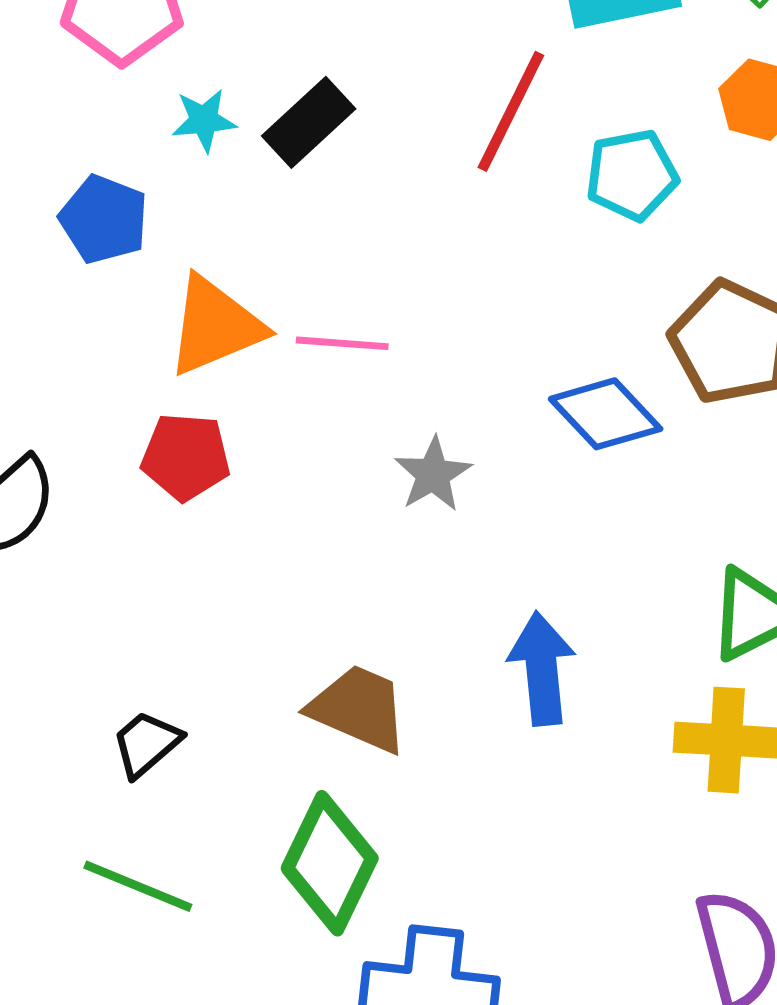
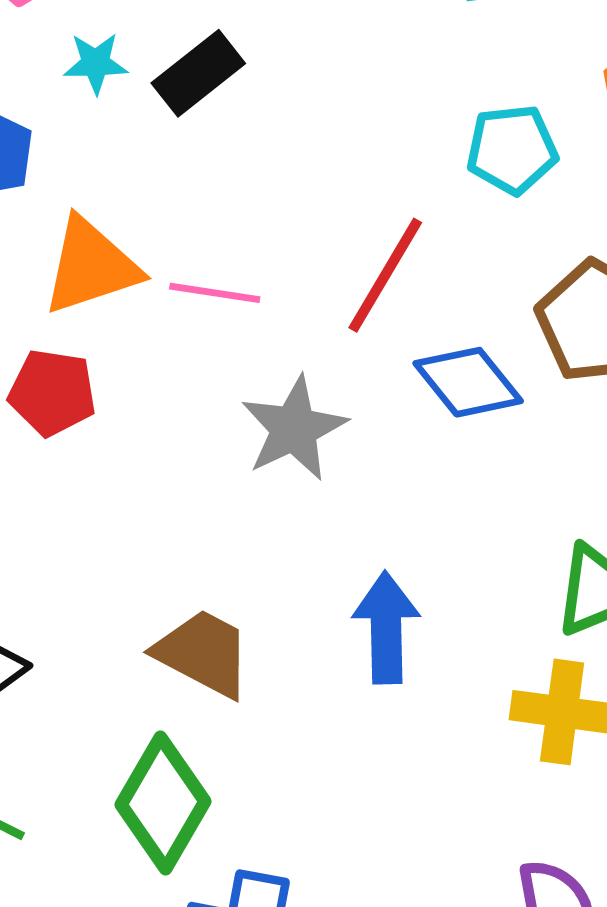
red line: (511, 111) -> (385, 275), moved
gray star: (433, 474) -> (294, 429), size x1.4

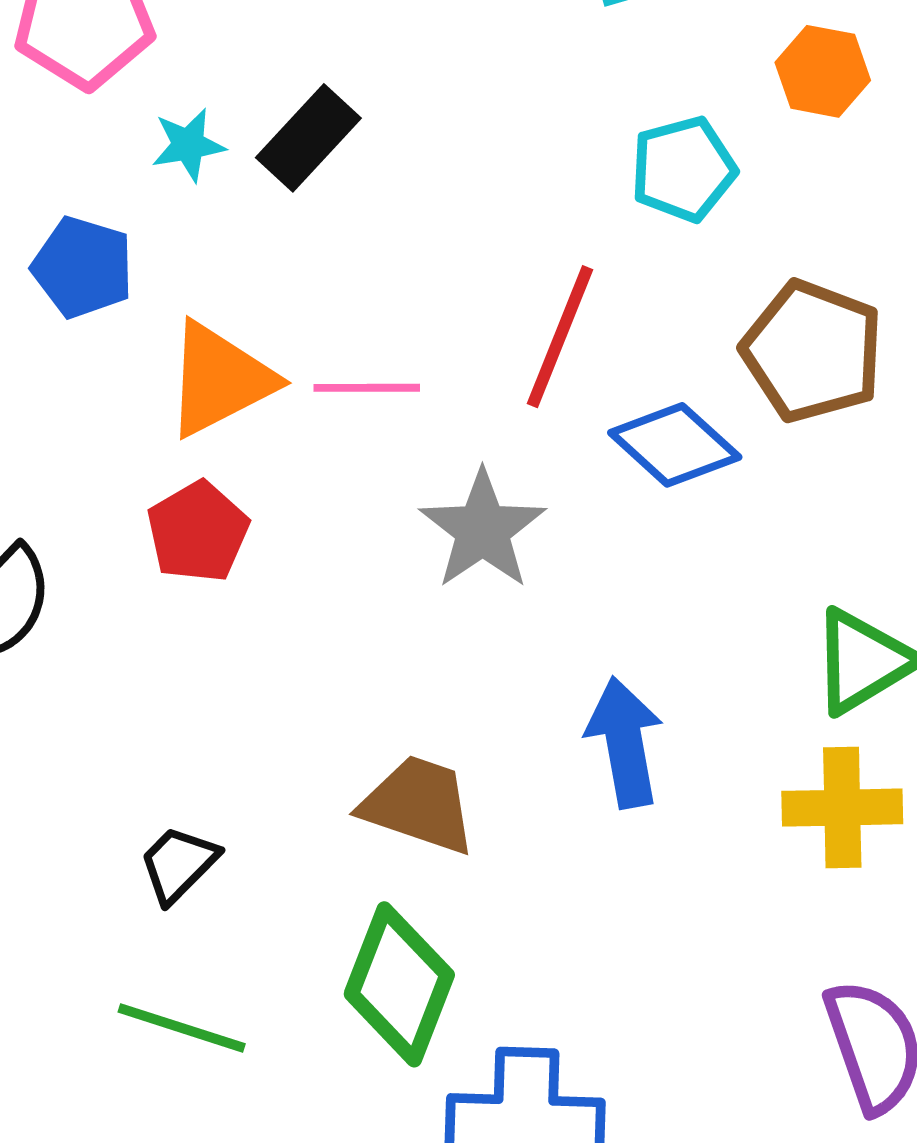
red pentagon: (52, 393) -> (198, 532), turned -30

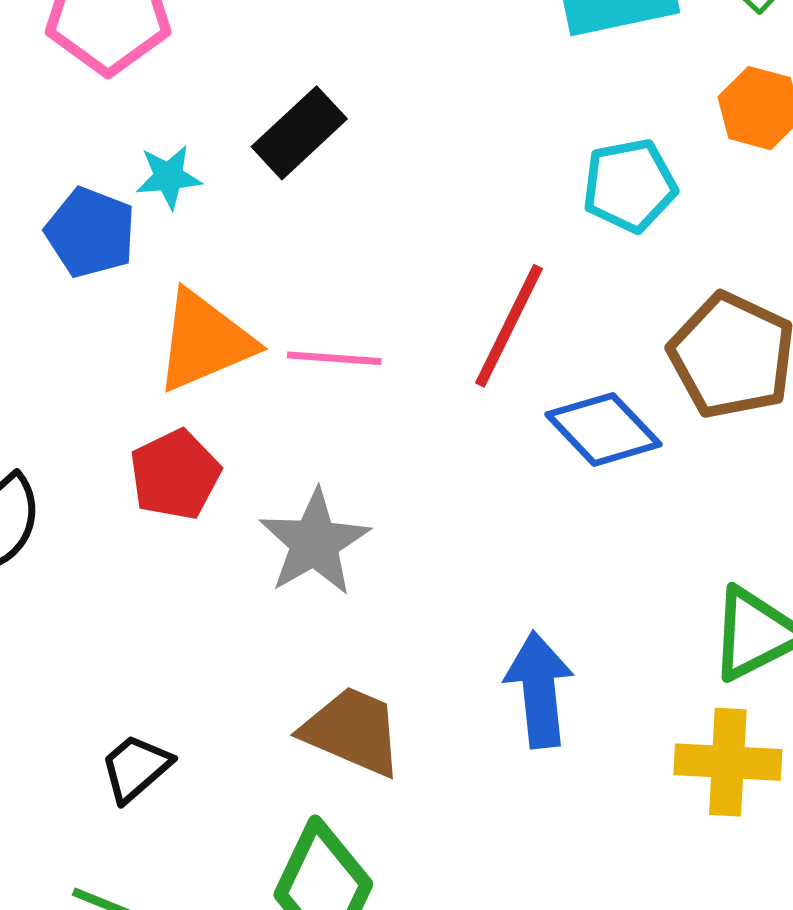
cyan star: (188, 145) -> (169, 177), moved
gray star: (483, 530) -> (314, 543), moved

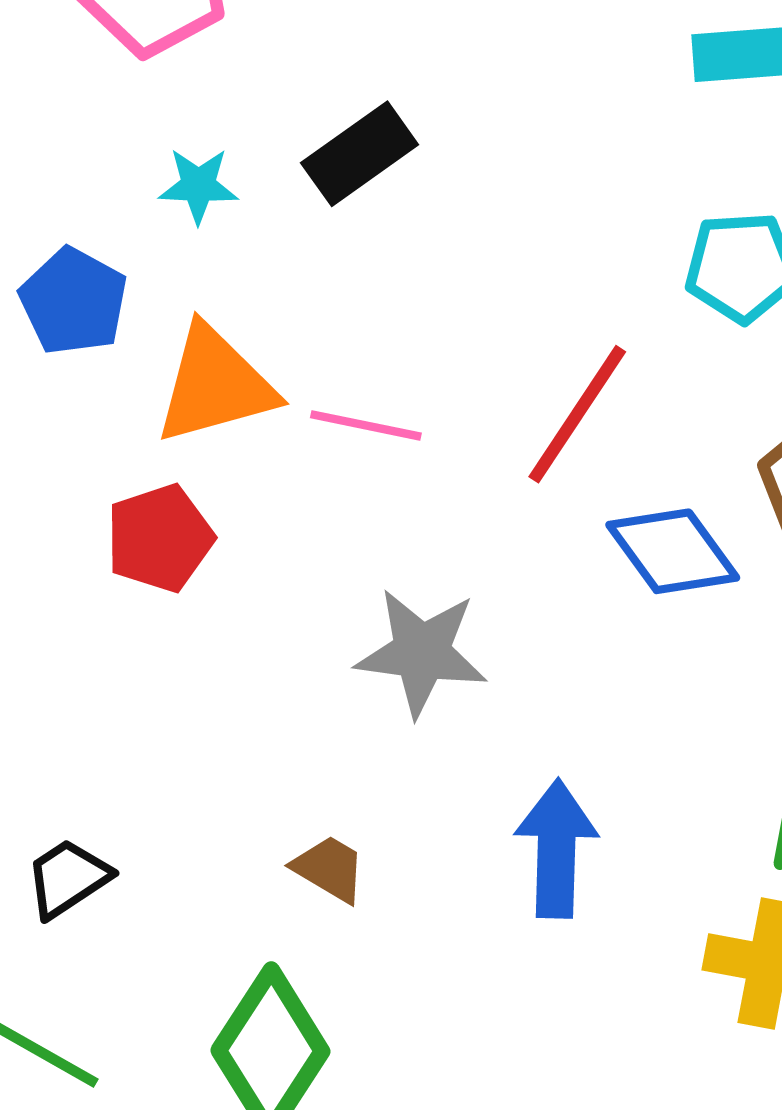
blue pentagon: (91, 232) -> (74, 301), moved
gray star: (314, 543) -> (422, 652), moved, turned 30
brown trapezoid: (352, 731) -> (329, 869), size x0.6

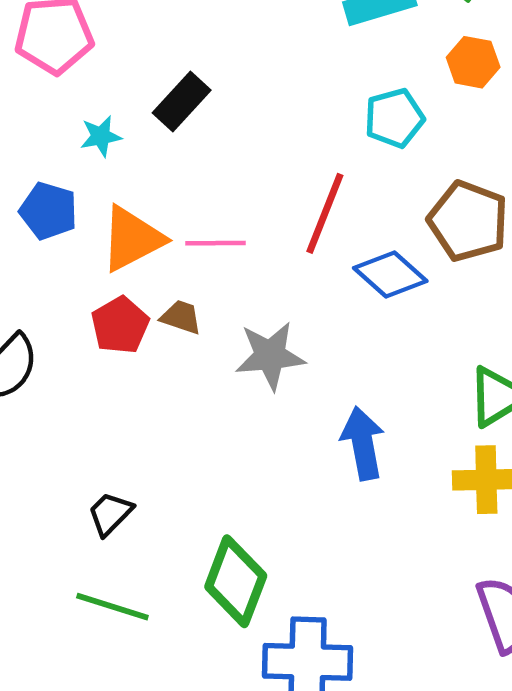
brown trapezoid: (329, 869) -> (181, 317), moved

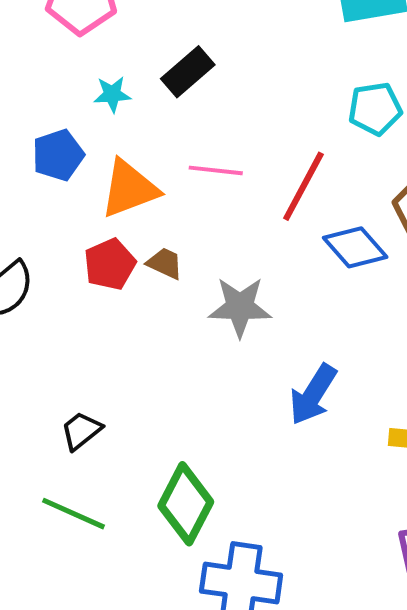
blue pentagon: (48, 211) -> (58, 155), turned 30
pink line: (215, 243) -> (216, 170), moved
blue arrow: (363, 443) -> (313, 395), turned -144

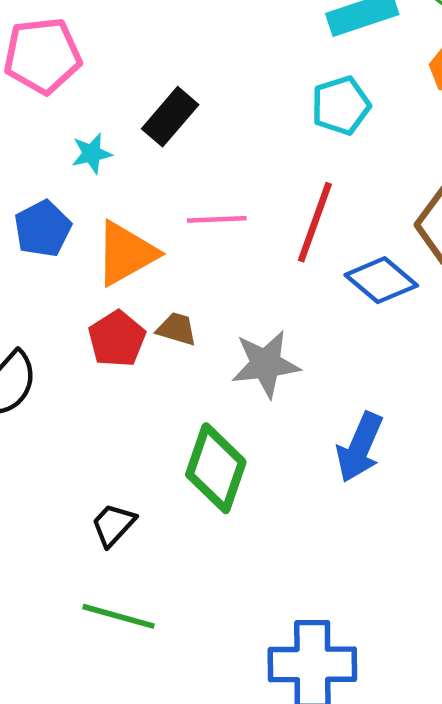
cyan pentagon: (375, 109) -> (341, 106), moved
green diamond: (186, 504) -> (216, 468), moved

